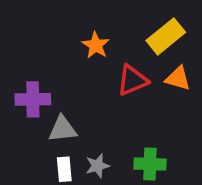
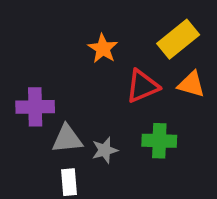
green cross: (150, 164) -> (159, 141), moved
gray star: (98, 166) -> (105, 150), moved

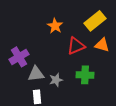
purple cross: (35, 107) -> (19, 57), turned -30

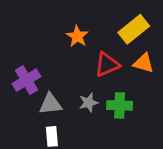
gray star: (56, 80) -> (89, 103), moved

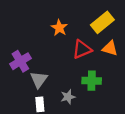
gray star: (89, 103) -> (68, 97), moved
gray triangle: (50, 104) -> (39, 80), turned -48

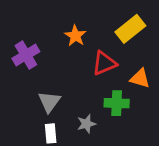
orange triangle: (110, 48) -> (140, 78), moved
purple cross: (20, 61) -> (26, 55), moved

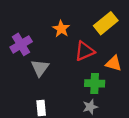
gray triangle: (49, 102) -> (40, 68), moved
gray star: (86, 124) -> (90, 107), moved

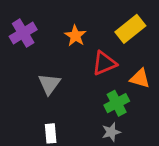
purple cross: (21, 44) -> (23, 33), moved
green cross: (95, 83) -> (117, 103), turned -30

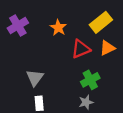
orange triangle: (140, 78) -> (107, 48), moved, turned -42
gray triangle: (49, 84) -> (35, 78), moved

